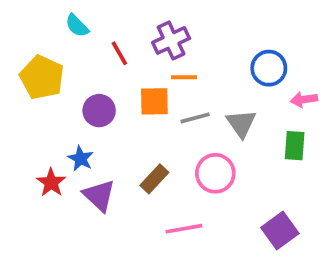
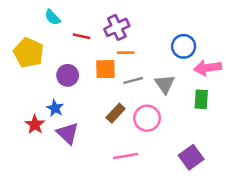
red line: (119, 53) -> (81, 36), turned -48
pink arrow: (304, 99) -> (208, 68), size x1.5
brown rectangle: (154, 179) -> (116, 113), moved

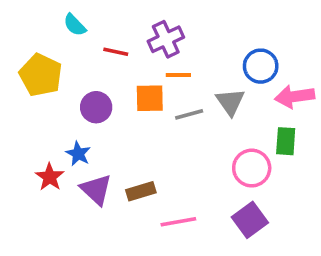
gray triangle: (165, 84) -> (230, 102), moved
brown rectangle: (116, 113) -> (141, 191), moved, turned 30
pink circle: (147, 118) -> (252, 168), moved
purple square: (191, 157) -> (250, 220), moved

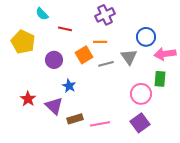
purple cross: (166, 39) -> (105, 15), moved
orange square: (150, 98) -> (84, 55), turned -30
blue star: (78, 154) -> (69, 86), moved
brown rectangle: (141, 191) -> (75, 119), moved

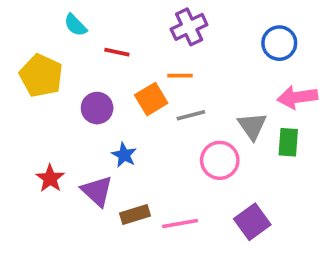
blue circle: (146, 37) -> (279, 43), moved
gray triangle: (129, 57) -> (252, 126), moved
pink circle: (141, 94) -> (220, 160), moved

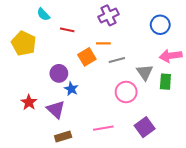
purple circle: (97, 108) -> (59, 73), moved
gray line: (191, 115) -> (117, 60), moved
brown rectangle: (135, 214) -> (63, 136), moved

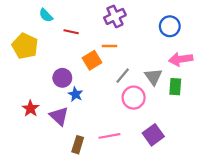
gray line: (117, 60) -> (123, 76), moved, turned -35
brown rectangle: (63, 136) -> (78, 145), moved, turned -56

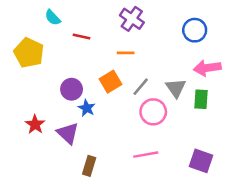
purple cross: (115, 16) -> (132, 19), turned -30
orange square: (92, 60) -> (110, 82), moved
purple square: (153, 135) -> (201, 161), moved, turned -35
pink line: (109, 136) -> (146, 155), moved

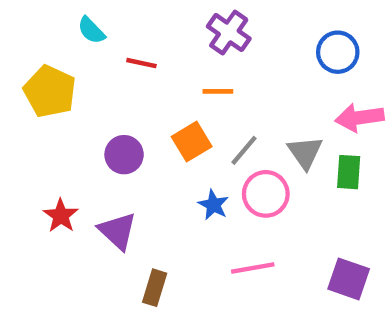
blue star: (87, 108) -> (213, 205), moved

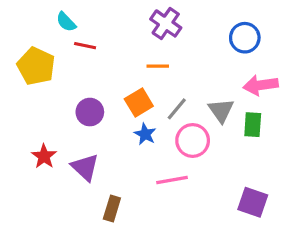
red line: (141, 63) -> (85, 46), moved
blue star: (213, 205) -> (145, 134), moved
pink line: (253, 268) -> (172, 180), moved

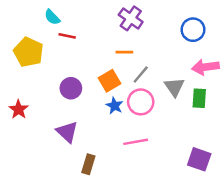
gray line: (177, 109) -> (141, 75), moved
pink circle: (193, 140) -> (141, 102), moved
red star: (44, 156) -> (19, 109), moved

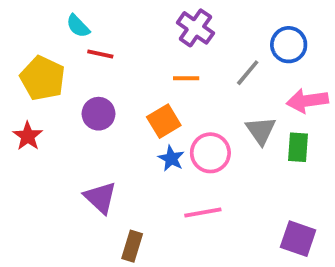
gray line: (141, 75) -> (248, 73), moved
purple circle: (71, 88) -> (99, 114), moved
red star: (19, 109) -> (28, 136), moved

